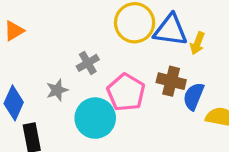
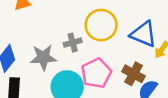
yellow circle: (135, 23) -> (101, 25), moved
gray star: (57, 90) -> (43, 57), size x1.5

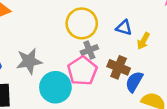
blue triangle: (143, 34) -> (124, 28), size x0.6
gray cross: (73, 43) -> (89, 50), moved

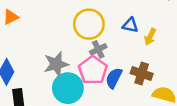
gray star: (29, 61) -> (56, 64), moved
brown cross: (119, 67) -> (142, 73), moved
blue semicircle: (134, 82) -> (114, 78), moved

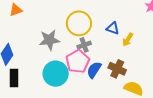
gray star: (56, 64) -> (49, 40), moved

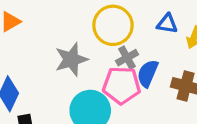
pink pentagon: (78, 61) -> (122, 85), turned -30
blue semicircle: (94, 70) -> (148, 73), moved

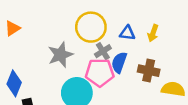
blue triangle: (167, 24) -> (127, 33), moved

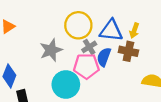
blue triangle: (127, 33) -> (111, 31), size x1.6
brown cross: (149, 71) -> (128, 51), moved

